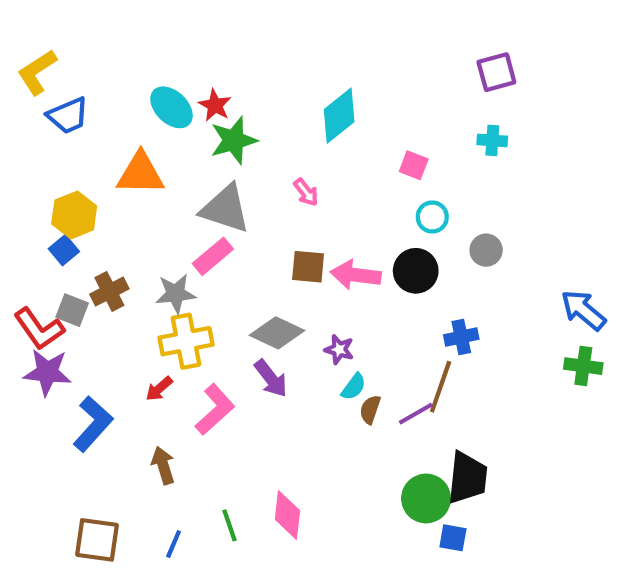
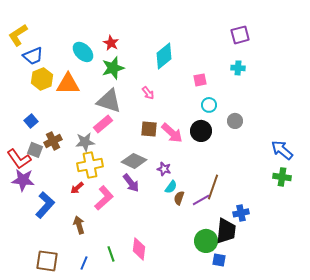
red star: (215, 105) -> (111, 43), moved
pink square: (414, 165) -> (200, 80), turned -32
yellow hexagon: (74, 215) -> (42, 79), moved
pink arrow: (356, 275) -> (172, 133), turned -145
blue cross: (461, 337) -> (241, 213), moved

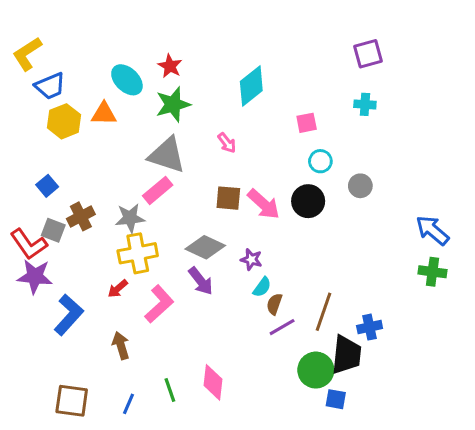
orange triangle: (68, 84) -> (104, 114), moved, size x0.7
brown line: (213, 187) -> (323, 312), moved
purple line: (201, 200) -> (282, 327), moved

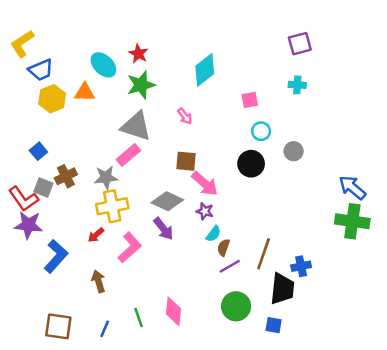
pink arrow: (264, 204) -> (205, 184), moved
green cross: (432, 272) -> (352, 221), size x1.5
green circle: (316, 370) -> (236, 306), moved

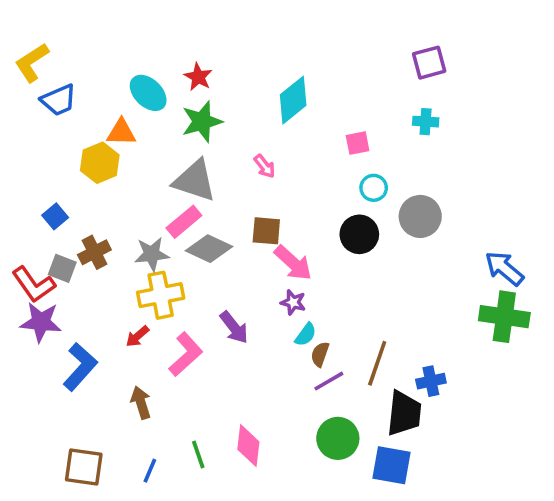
yellow hexagon: (52, 99) -> (100, 163), moved
gray circle: (294, 151) -> (420, 216), size x1.5
gray diamond: (167, 201) -> (209, 249), moved
blue square: (274, 325) -> (392, 465), size x1.6

